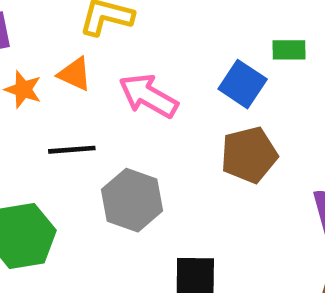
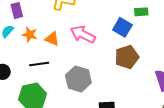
orange triangle: (75, 74) -> (52, 39), moved
black line: (72, 150) -> (39, 64), moved

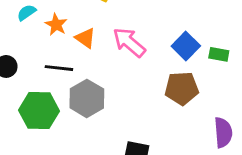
green rectangle: (141, 12) -> (219, 54), moved
gray hexagon: (78, 79) -> (87, 98), moved

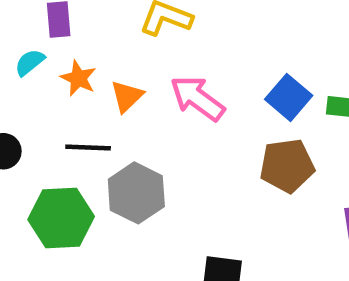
orange triangle: (85, 38) -> (127, 96), turned 45

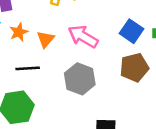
orange star: (78, 78) -> (19, 32), turned 30
gray hexagon: (136, 193) -> (80, 79), moved

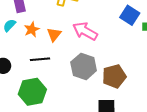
blue square: (132, 31) -> (130, 15), moved
brown pentagon: (134, 68) -> (114, 76), moved

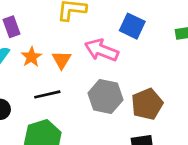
blue square: (130, 15) -> (132, 26), moved

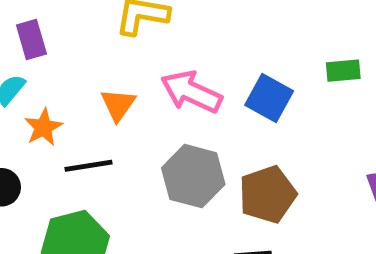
blue square: (132, 26) -> (269, 98), moved
orange star: (31, 57) -> (43, 127), moved

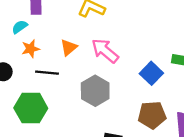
blue square: (269, 98) -> (151, 73), moved
brown pentagon: (268, 195) -> (152, 115), moved

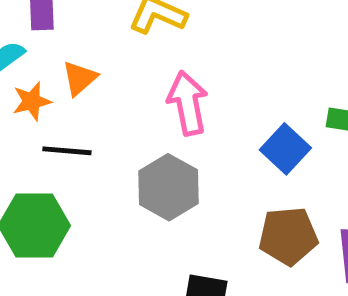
orange triangle: (69, 47) -> (80, 78), moved
pink arrow: (105, 51) -> (188, 103), turned 40

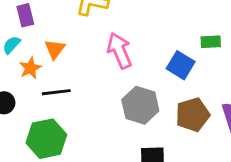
gray hexagon: (169, 187) -> (140, 105), moved

